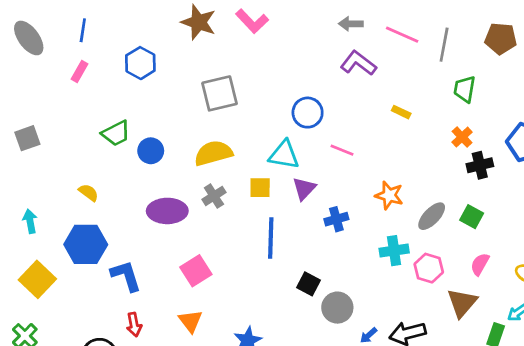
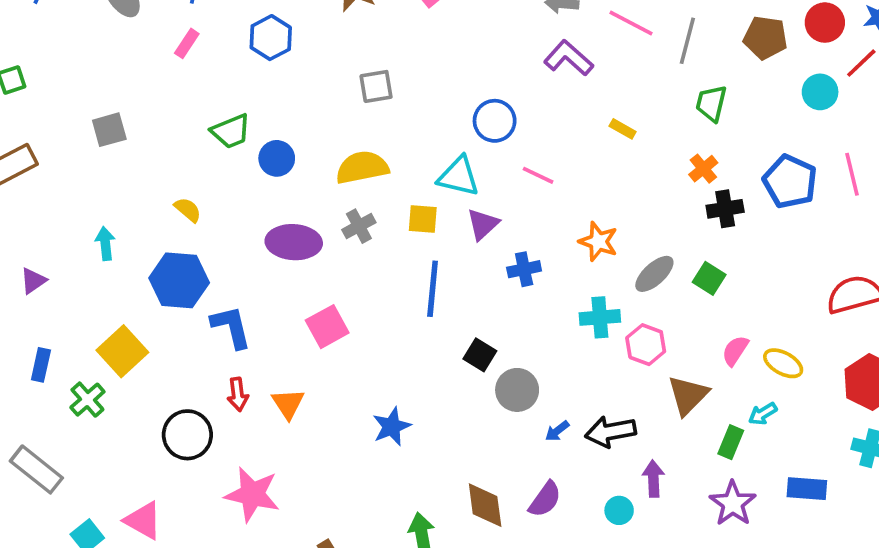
gray square: (220, 93) -> (376, 86), size x0.7
pink semicircle: (480, 264) -> (735, 351), moved
yellow square: (37, 279) -> (122, 351), moved
orange triangle: (190, 321) -> (288, 404), moved

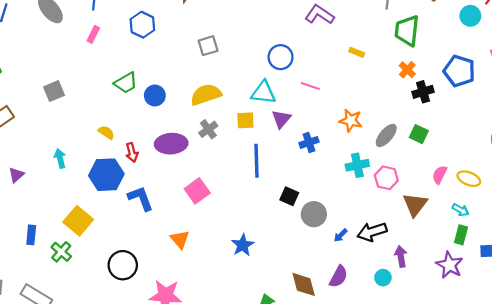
green trapezoid: (711, 103) -> (407, 31), size x1.4
purple triangle: (33, 281) -> (16, 175), moved
red arrow: (238, 394) -> (132, 153), moved
cyan arrow: (763, 414) -> (460, 210), turned -112
green rectangle: (731, 442) -> (461, 235), moved

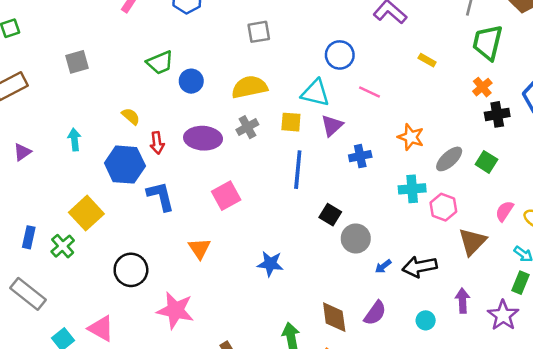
blue rectangle: (31, 235) -> (29, 237), moved
blue star: (243, 245) -> (270, 264), turned 30
purple arrow: (401, 256) -> (462, 301), moved

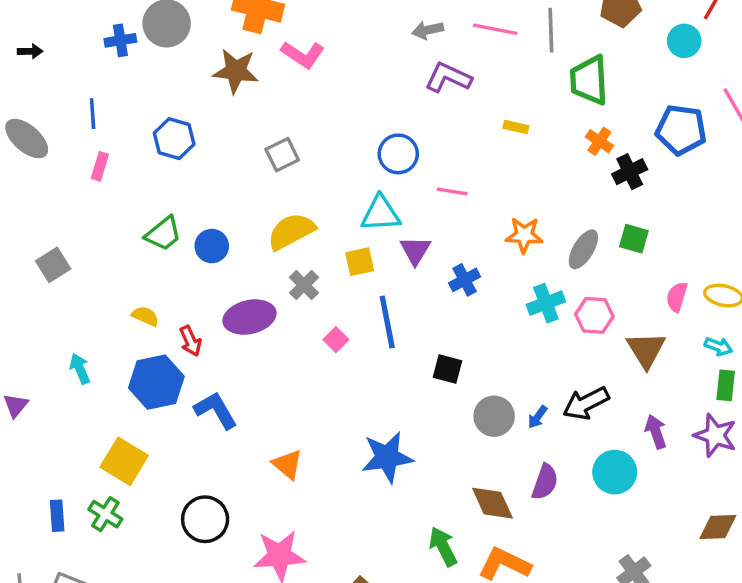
pink square: (226, 196) -> (336, 340), moved, size x0.6
gray circle: (356, 238) -> (494, 416), moved
blue star: (270, 264) -> (387, 457), size x1.4
cyan circle: (426, 320) -> (615, 472), size x1.6

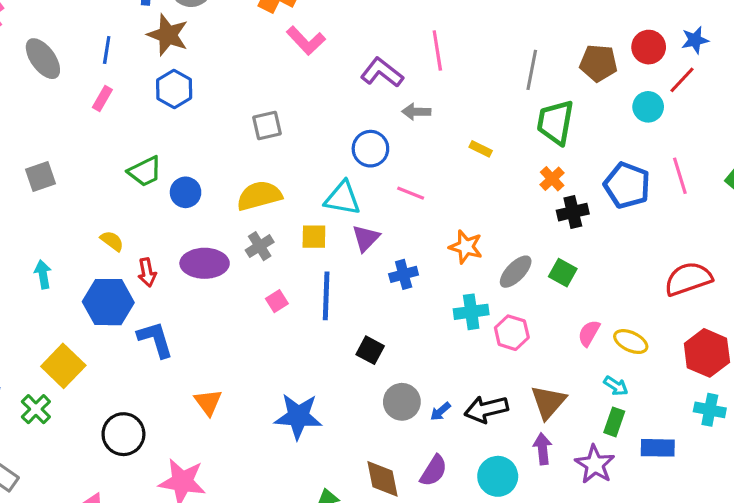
pink line: (495, 29) -> (437, 51), moved, turned 57
gray arrow: (428, 30) -> (416, 112), moved
brown star: (236, 71) -> (168, 35), moved
purple L-shape: (448, 77) -> (382, 73), moved
brown triangle: (646, 350) -> (548, 402), moved

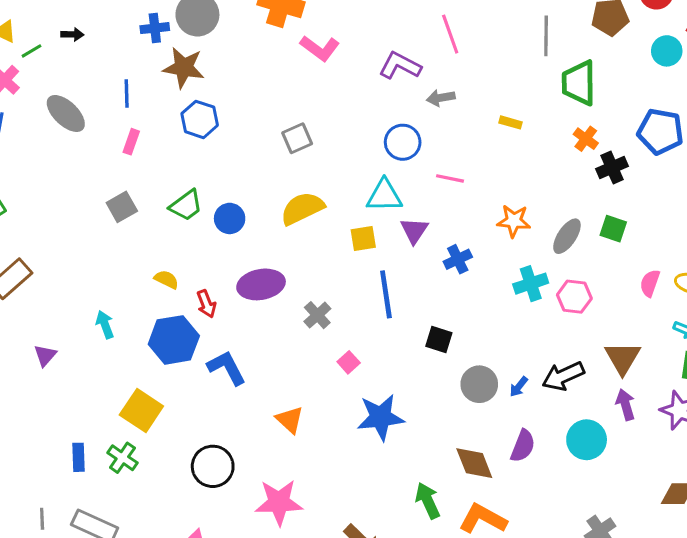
gray square: (40, 176) -> (122, 207), moved
gray cross: (260, 246) -> (317, 315), moved
pink square: (277, 301) -> (349, 362), moved

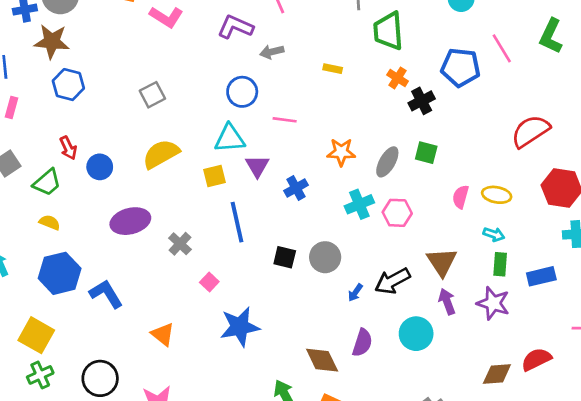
green trapezoid: (186, 205) -> (47, 182), moved
red arrow: (206, 304) -> (68, 148), moved
gray circle: (479, 384) -> (325, 257), moved
green cross: (122, 458) -> (40, 375), moved, turned 35

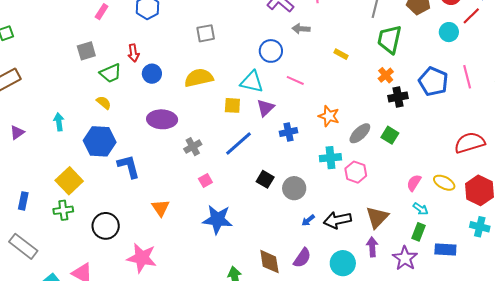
yellow ellipse: (497, 195) -> (444, 183), moved
pink semicircle: (461, 197) -> (414, 183), moved
blue line: (237, 222) -> (239, 144), turned 44

